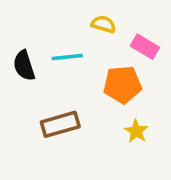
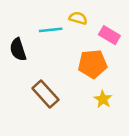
cyan line: (67, 57) -> (51, 30), moved
brown rectangle: (60, 124) -> (45, 94), turned 64

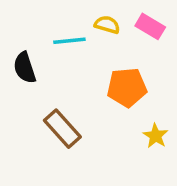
pink rectangle: (109, 35) -> (150, 26), moved
yellow star: (103, 99) -> (156, 136), moved

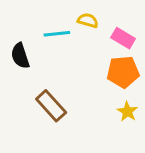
pink rectangle: (150, 26) -> (123, 38), moved
orange pentagon: (127, 87) -> (123, 72), moved

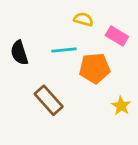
cyan line: (57, 34) -> (64, 50), moved
orange pentagon: (123, 72) -> (95, 68), moved

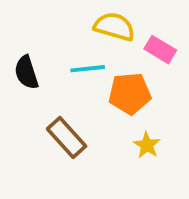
yellow semicircle: (83, 19) -> (114, 27), size x1.5
yellow star: (121, 106) -> (147, 145), moved

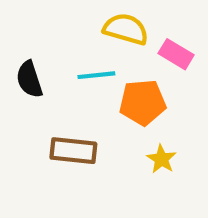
brown rectangle: (67, 137) -> (73, 151), turned -42

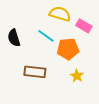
cyan line: (96, 75) -> (46, 36), turned 42

